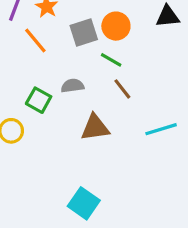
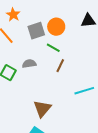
brown line: (122, 89) -> (60, 66), turned 64
brown triangle: (95, 128) -> (42, 109), moved, turned -42

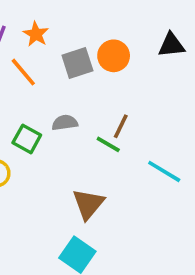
green line: (53, 48) -> (108, 144), moved
cyan line: (84, 91) -> (164, 171), turned 48

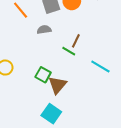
gray semicircle: (65, 123) -> (44, 30), moved
green square: (27, 139) -> (43, 75), moved

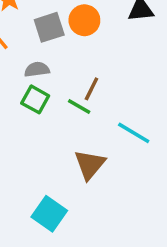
green square: (43, 75) -> (35, 99), moved
brown triangle: (57, 85) -> (90, 165), moved

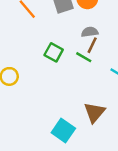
gray semicircle: (37, 69) -> (90, 32), moved
brown triangle: (90, 165) -> (95, 112), moved

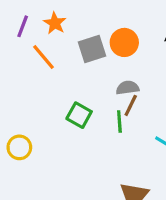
green line: (84, 57) -> (119, 122), turned 56

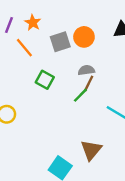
green square: (79, 115) -> (45, 80), moved
green line: (119, 122) -> (80, 95), turned 49

